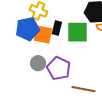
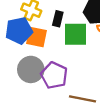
black rectangle: (57, 28) -> (58, 19), moved
gray circle: (38, 63) -> (31, 69), size x1.5

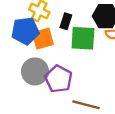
orange square: (36, 37) -> (43, 39), turned -30

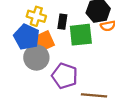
blue pentagon: (25, 31) -> (27, 37), turned -30
gray circle: (35, 71) -> (36, 58), moved

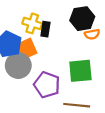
yellow cross: (36, 16) -> (32, 23), moved
green square: (81, 35) -> (80, 71), moved

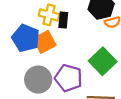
gray circle: (18, 65) -> (38, 80), moved
green square: (80, 71) -> (103, 61), turned -35

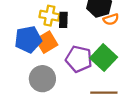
blue pentagon: (26, 38) -> (28, 39), turned -30
purple pentagon: (68, 78) -> (79, 59), moved

